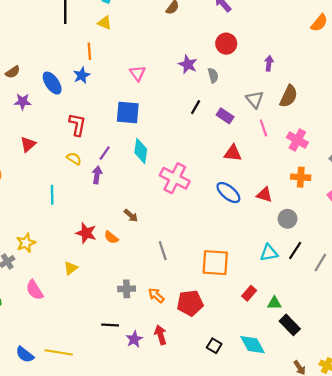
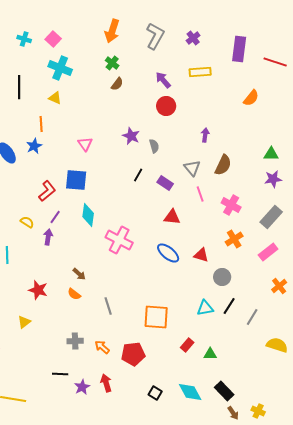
red circle: (226, 44) -> (166, 106), moved
red L-shape: (77, 125) -> (47, 191), moved, turned 40
orange cross: (301, 177) -> (234, 239), turned -36
orange semicircle: (111, 237) -> (74, 294), moved
black rectangle: (290, 325) -> (224, 391), moved

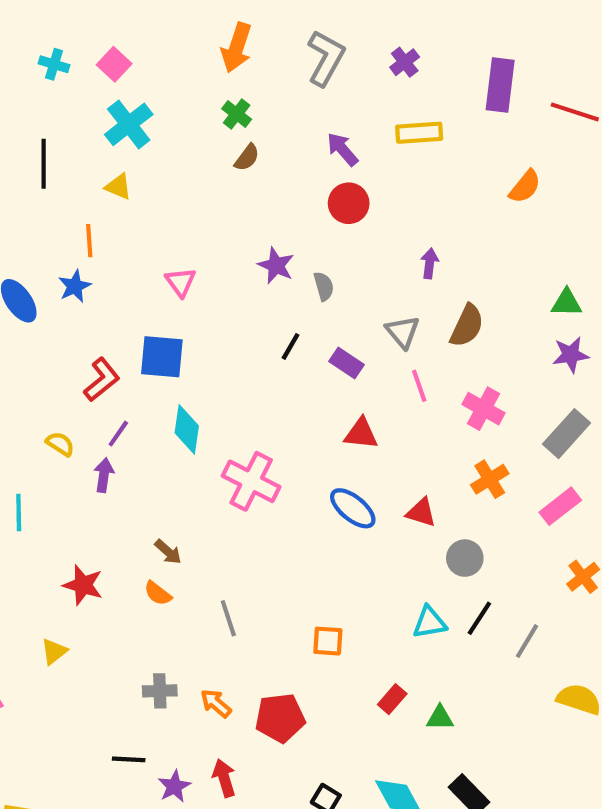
cyan cross: (60, 68) -> (129, 124), turned 30
orange square: (156, 317) -> (328, 641), size x0.6

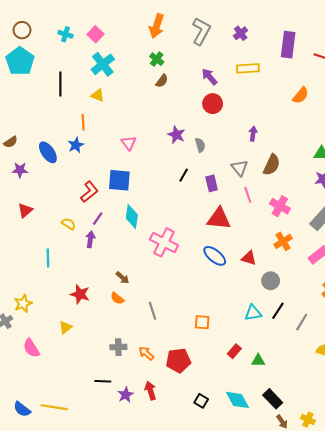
purple rectangle: (347, 363) -> (212, 183), turned 42
red triangle: (361, 434) -> (219, 219), size x1.4

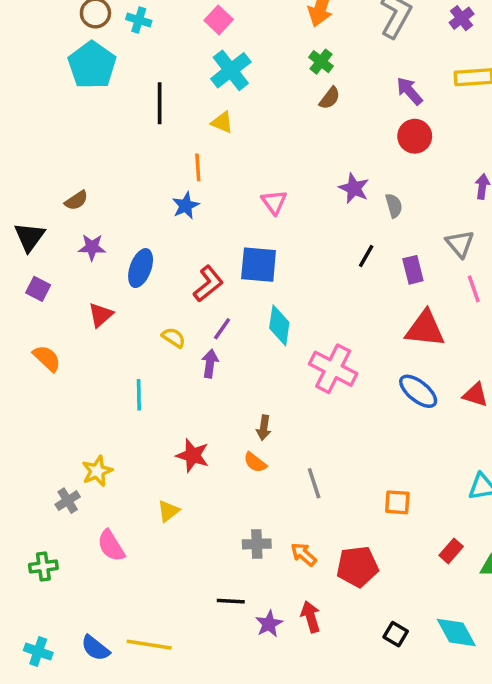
cyan cross: (66, 34) -> (139, 20), moved
blue ellipse: (48, 152) -> (141, 268), moved, turned 55
brown arrow: (122, 278) -> (264, 428), turned 56

